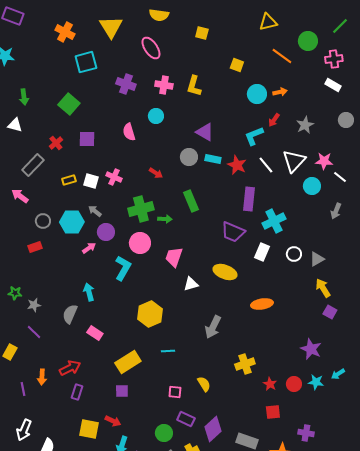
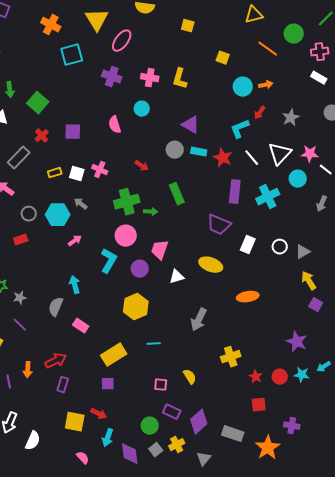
pink ellipse: (151, 48) -> (122, 41), moved, turned 70
green square: (69, 104) -> (38, 103), moved
cyan cross: (274, 221) -> (268, 197), moved
purple circle: (106, 232) -> (140, 269), moved

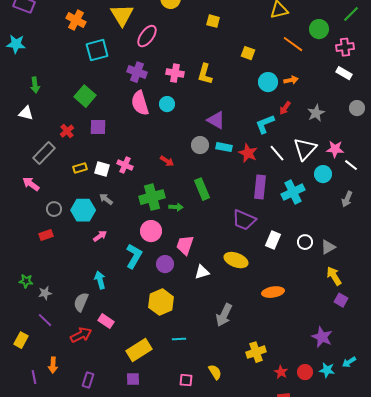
green square: (38, 103) -> (85, 96), moved
pink semicircle: (115, 125) -> (140, 103), moved, size x1.4
red arrow: (56, 361) -> (81, 335), moved

